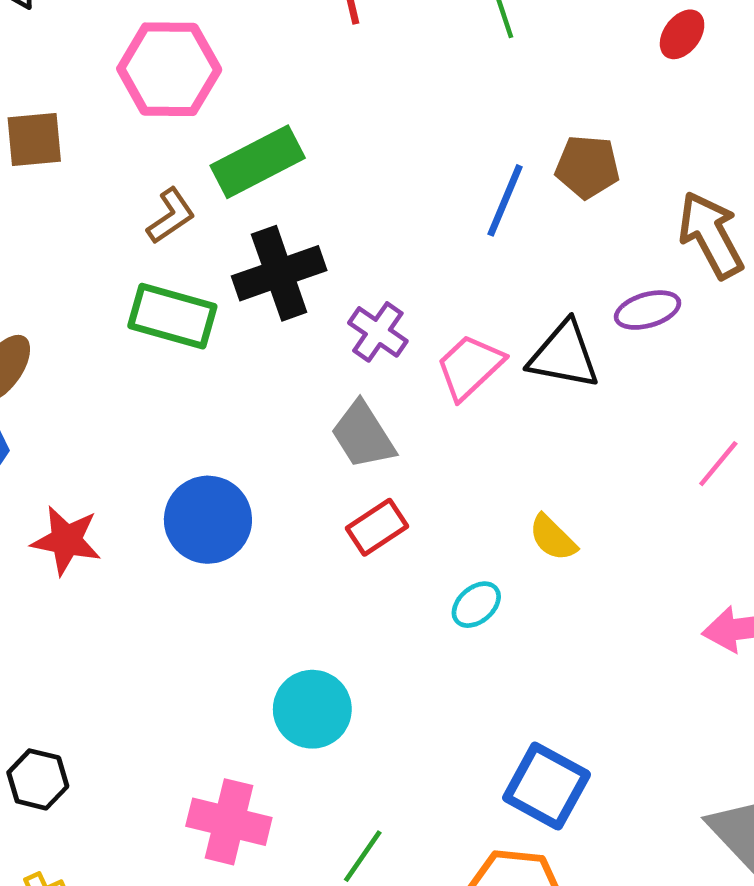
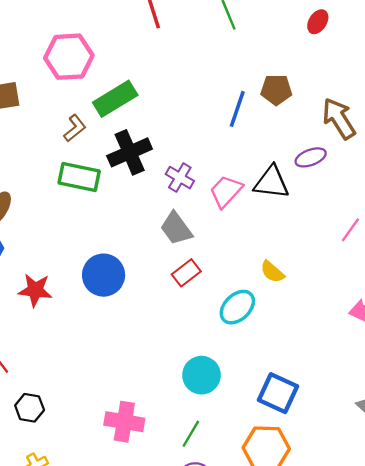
cyan ellipse: (476, 605) -> (237, 307), size x1.5
cyan circle: (312, 709) -> (201, 375), moved

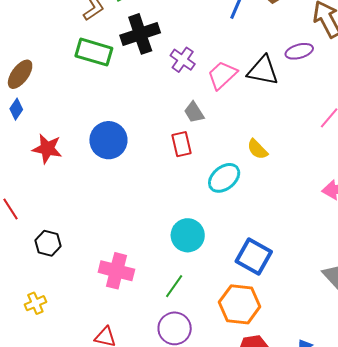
gray trapezoid: (176, 228) -> (194, 112), moved, size x0.7
red rectangle: (186, 273) -> (181, 144), turned -70
black hexagon: (30, 408) -> (48, 243), moved

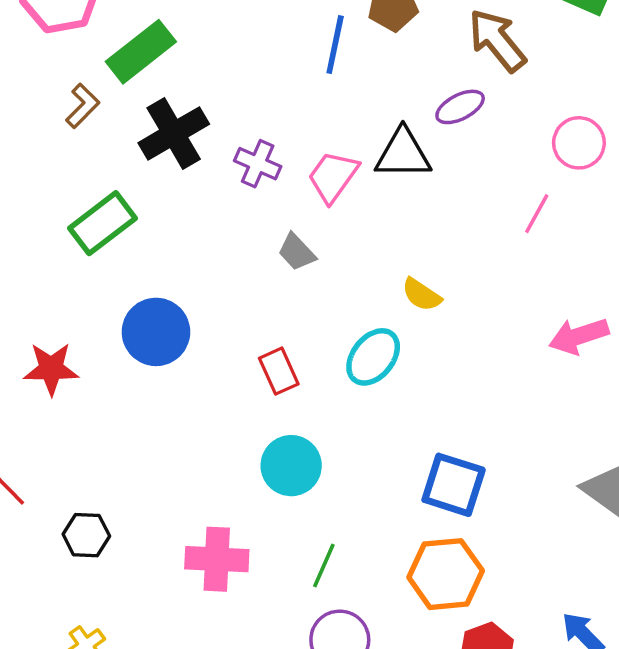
green rectangle: (94, 52) -> (103, 223), moved, turned -42
red rectangle: (181, 144) -> (279, 371), moved
cyan circle: (188, 235) -> (291, 466), moved

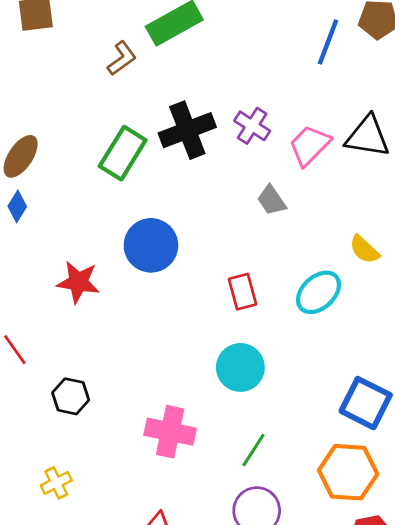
black cross: (174, 134) -> (187, 130), moved
green rectangle: (103, 223) -> (123, 153), turned -30
red star: (51, 369) -> (78, 282), moved

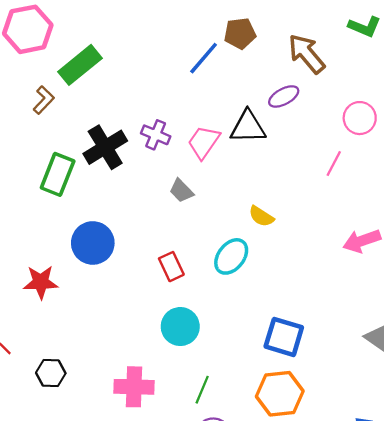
blue line: (328, 42) -> (204, 58), turned 30

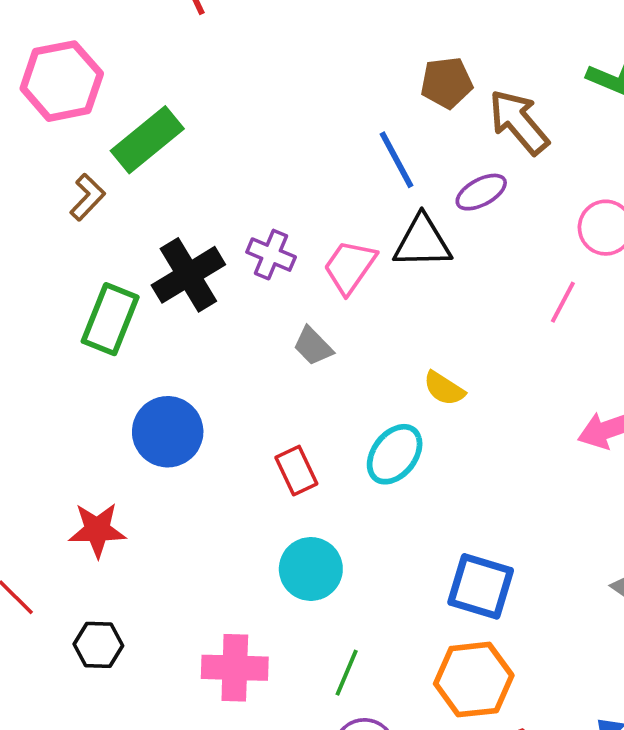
brown pentagon: (240, 33) -> (447, 83), moved
blue line: (204, 58) -> (397, 160), moved, turned -69
red star: (41, 282) -> (97, 530), moved

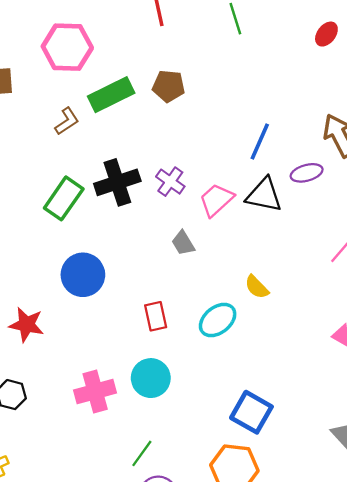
brown pentagon: (447, 83) -> (169, 86), moved
blue line: (397, 160) -> (260, 141), turned 39
pink cross: (235, 668) -> (95, 391), moved, turned -30
green line: (347, 673) -> (142, 453), moved

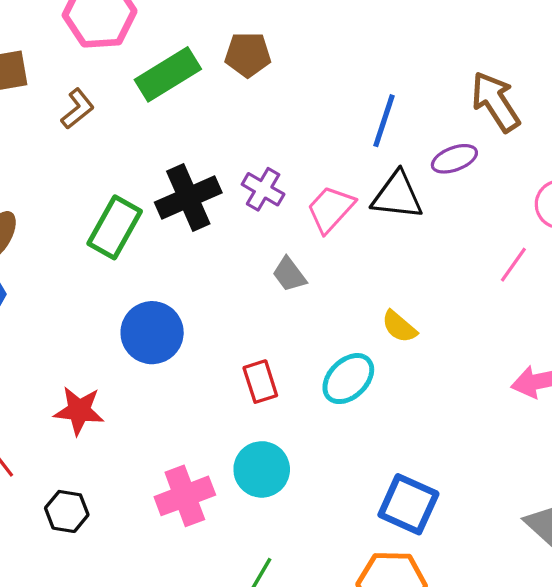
brown L-shape: (67, 121) -> (78, 109), moved

